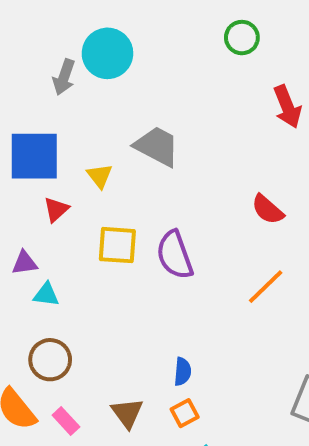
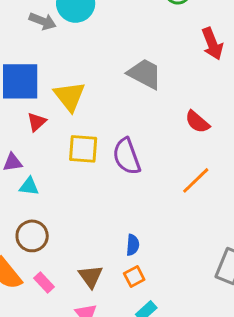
gray arrow: (64, 77) -> (43, 21), turned -88
gray trapezoid: (157, 146) -> (145, 74), moved
yellow triangle: (100, 176) -> (70, 96), size x1.6

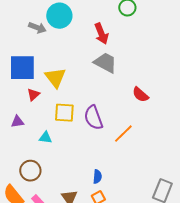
red arrow: (212, 44) -> (101, 34), moved
orange line: (196, 180) -> (123, 134), moved
cyan triangle: (29, 186) -> (45, 138), moved

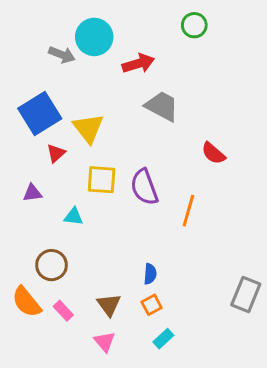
red arrow: (101, 34) -> (138, 63), moved, turned -85
blue square: (22, 68) -> (40, 113), turned -32
orange line: (123, 134) -> (188, 211), turned -30

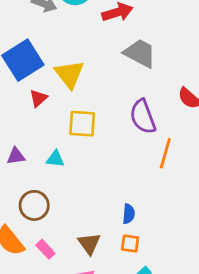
purple semicircle: (144, 187) -> (143, 117), moved
purple triangle: (32, 193) -> (16, 156), moved
orange square: (152, 305) -> (130, 244), turned 36

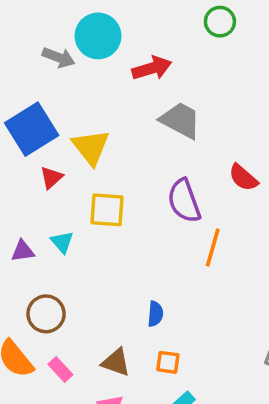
cyan triangle: (55, 159) -> (62, 242), moved, turned 42
blue semicircle: (129, 214) -> (155, 314), moved
brown triangle: (89, 244) -> (116, 362), turned -35

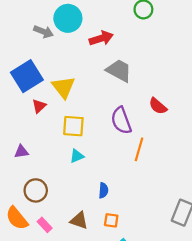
cyan triangle: (62, 242) -> (77, 156), moved, turned 48

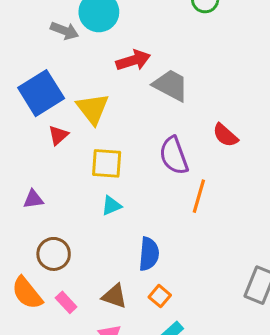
red arrow: (101, 38) -> (133, 60), moved
blue semicircle: (103, 190) -> (149, 254), size x1.5
orange square: (111, 220) -> (160, 296), turned 32

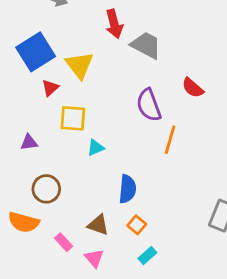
red arrow: (133, 60) -> (114, 24), turned 92
yellow square: (107, 163) -> (73, 118), moved
orange semicircle: (27, 293) -> (24, 222), turned -36
pink rectangle: (66, 302) -> (64, 242), moved

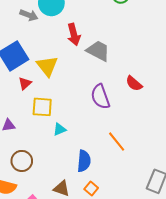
orange line: (170, 140) -> (117, 142), moved, turned -55

